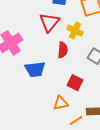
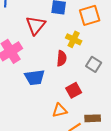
red triangle: (49, 22) -> (36, 25), moved
red square: (75, 83) -> (74, 90), turned 35

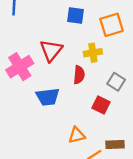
red triangle: (36, 25) -> (51, 50), moved
yellow cross: (74, 39) -> (93, 53), turned -35
red square: (74, 90) -> (101, 105), moved, turned -35

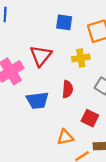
red semicircle: (79, 75) -> (67, 89), moved
red square: (101, 105) -> (90, 118), moved

